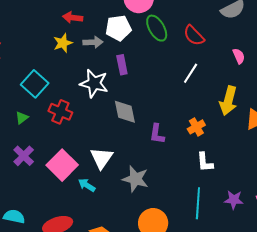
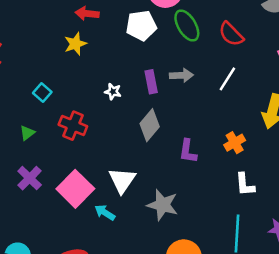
gray arrow: (93, 42) -> (181, 75), moved
purple rectangle: (122, 65) -> (151, 82), moved
white star: (94, 83) -> (113, 92), size x0.5
cyan square: (35, 84) -> (42, 92), size x0.6
gray diamond: (125, 112) -> (150, 125), turned 52

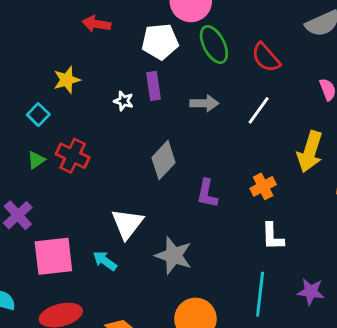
yellow star: (75, 44) -> (67, 80), moved
purple rectangle: (151, 82) -> (153, 86), moved
white star: (113, 92) -> (124, 101), moved
green triangle: (27, 133) -> (36, 160), moved
pink square: (75, 189) -> (53, 256), moved, turned 36

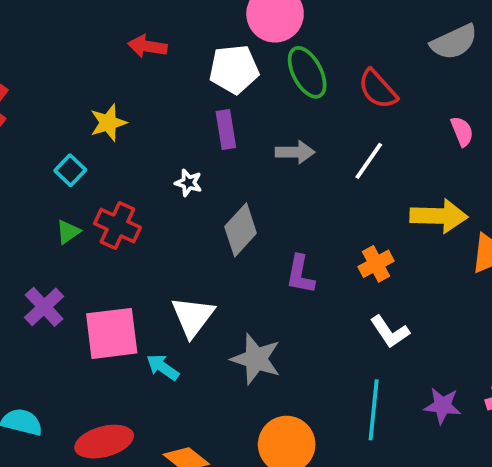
white star: (124, 101) -> (188, 183), moved
yellow arrow: (310, 152) -> (439, 216), turned -105
white L-shape: (273, 237) -> (390, 332), turned -32
pink square: (53, 256) -> (112, 333), moved

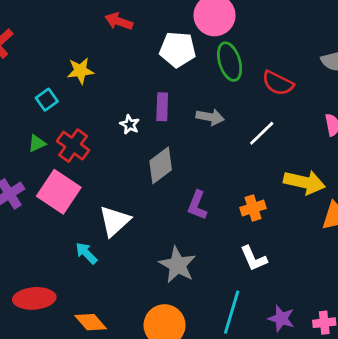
red semicircle: (378, 89) -> (278, 83), turned -32
purple rectangle: (226, 129) -> (162, 107), moved
pink square: (112, 333) -> (59, 192), moved, turned 30
gray star: (256, 359) -> (177, 265), moved

